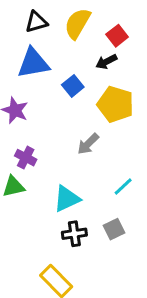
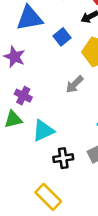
cyan triangle: (67, 199) -> (43, 131), moved

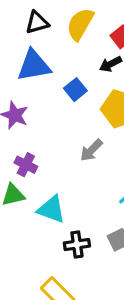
cyan triangle: (43, 131) -> (51, 209), turned 45

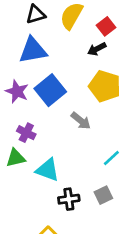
blue square: (75, 90) -> (50, 90), moved, size x1.6
gray arrow: (91, 150) -> (81, 121), turned -96

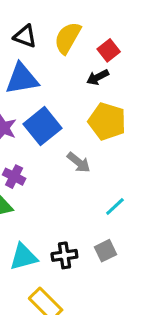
black triangle: (36, 14) -> (25, 36), turned 36
cyan triangle: (48, 170) -> (23, 257), moved, turned -35

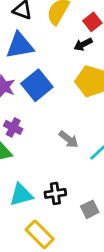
gray arrow: (79, 162) -> (69, 139), moved
gray square: (105, 251) -> (90, 209), moved

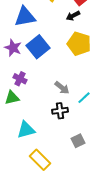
black cross: (55, 193) -> (60, 111), moved

